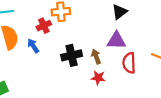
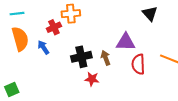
black triangle: (120, 12) -> (150, 14), moved, turned -35
red star: (98, 78) -> (92, 79), moved

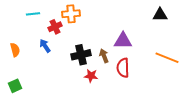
cyan line: (17, 14) -> (33, 14), moved
black triangle: (150, 14) -> (160, 15), moved, turned -49
orange semicircle: (20, 39) -> (15, 50), moved, size x0.6
red semicircle: (138, 64) -> (123, 68), moved

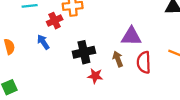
brown arrow: (104, 56) -> (118, 59), moved
red semicircle: (123, 68) -> (144, 62), moved

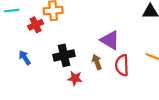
purple triangle: (131, 36) -> (110, 40), turned 30
blue arrow: (43, 42) -> (25, 58), moved

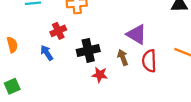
red cross: (36, 25) -> (58, 31), moved

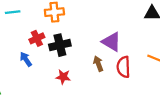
black cross: (88, 50) -> (60, 45), moved
red star: (100, 75) -> (63, 77), moved

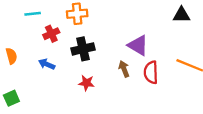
red cross: (37, 38) -> (51, 34), moved
blue arrow: (26, 59) -> (47, 64), turned -32

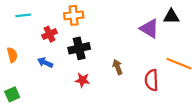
cyan line: (33, 14) -> (23, 15), moved
purple triangle: (138, 45) -> (149, 29), moved
red semicircle: (151, 72) -> (152, 80), moved

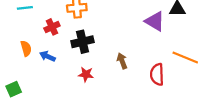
orange semicircle: (12, 55) -> (26, 48), moved

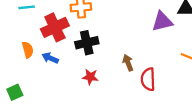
purple triangle: (155, 21) -> (162, 21), turned -45
red cross: (52, 27) -> (55, 27), size x1.6
red semicircle: (157, 74) -> (148, 79), moved

